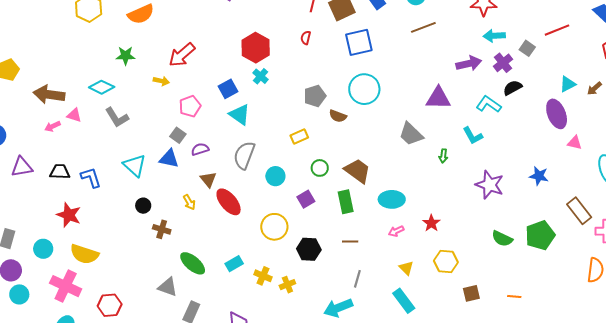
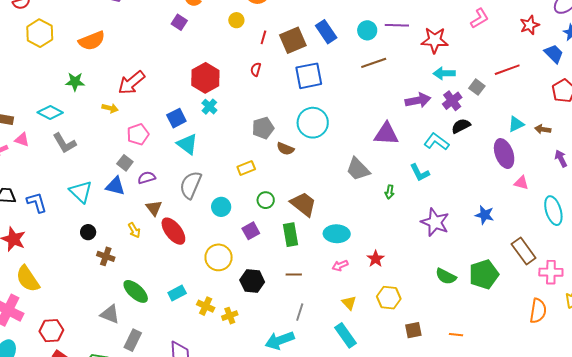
brown arrow: (594, 88) -> (543, 129), turned 49
yellow semicircle: (84, 254) -> (28, 279), turned 36

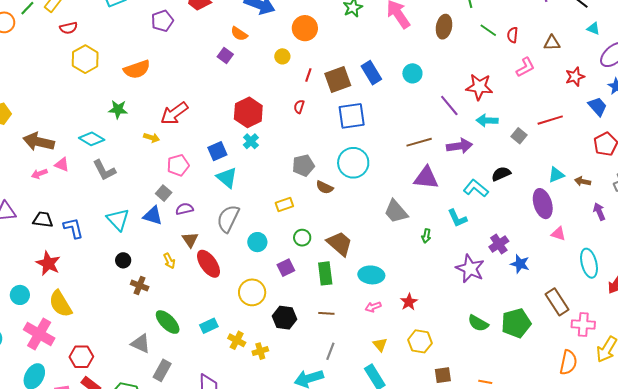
purple line: (397, 25) -> (449, 105), moved, turned 45
brown line: (374, 63) -> (419, 142), moved
purple cross: (452, 101) -> (499, 244), moved

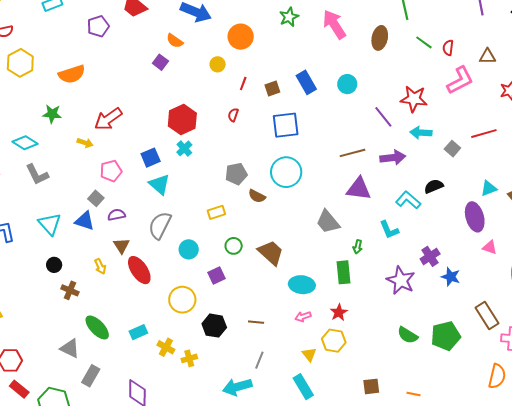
pink L-shape: (525, 67) -> (460, 80), size x1.4
brown square: (338, 79) -> (272, 89), size x0.6
green rectangle: (325, 273) -> (343, 272), moved
yellow hexagon: (420, 341) -> (334, 341), moved

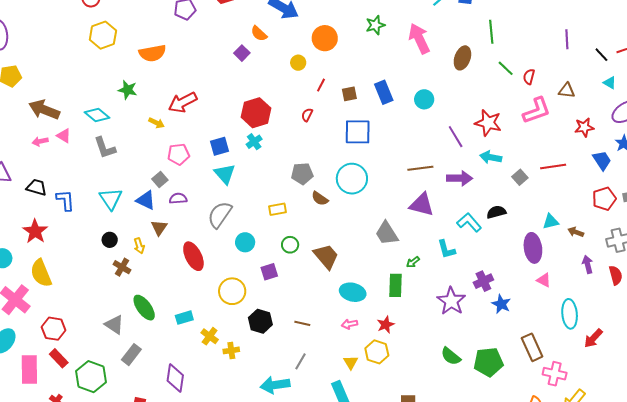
brown triangle: (121, 246) -> (159, 228), moved
green arrow: (358, 247) -> (413, 262), turned 32
yellow arrow: (100, 266) -> (139, 246), moved

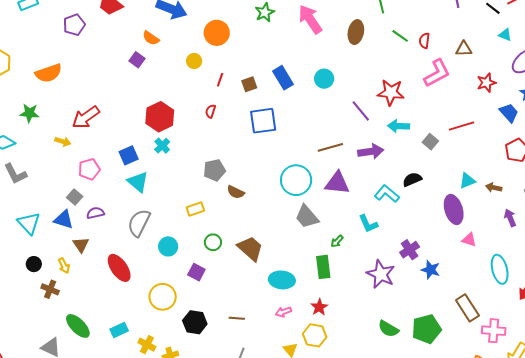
cyan circle: (352, 179) -> (296, 180), moved
purple square: (269, 272) -> (196, 272), turned -36

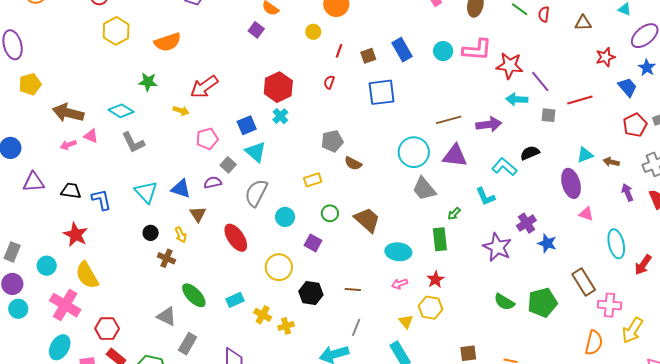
pink L-shape: (437, 73) -> (477, 50), moved, turned 32
purple line: (361, 111) -> (540, 81), moved
gray square: (430, 142) -> (548, 115), turned -35
gray square: (75, 197) -> (228, 165), moved

